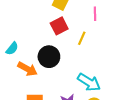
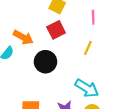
yellow line: (82, 38) -> (88, 48), moved
orange arrow: (27, 69) -> (23, 37), moved

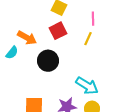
yellow line: (88, 48) -> (88, 39), moved

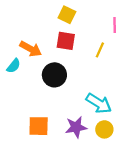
pink line: (93, 19) -> (115, 25), moved
red square: (58, 31) -> (66, 41), turned 36

